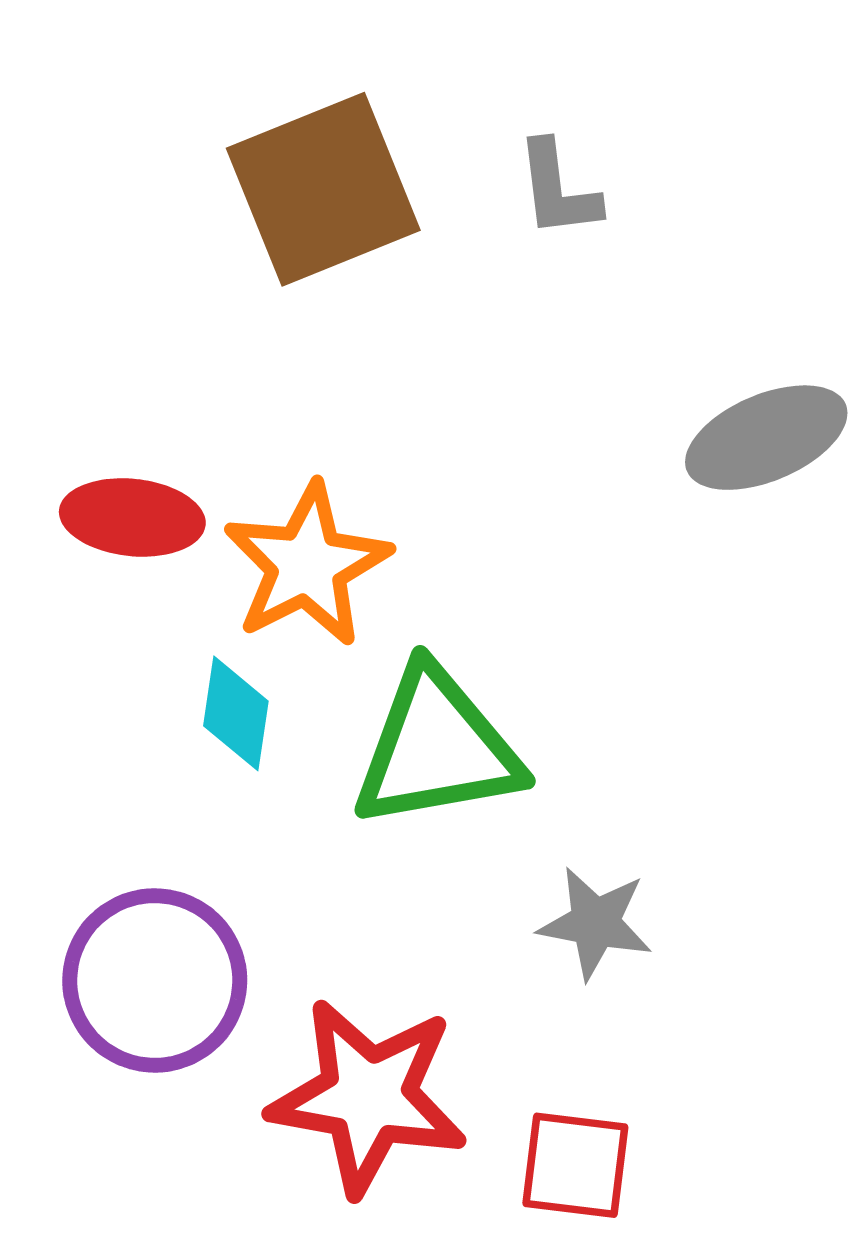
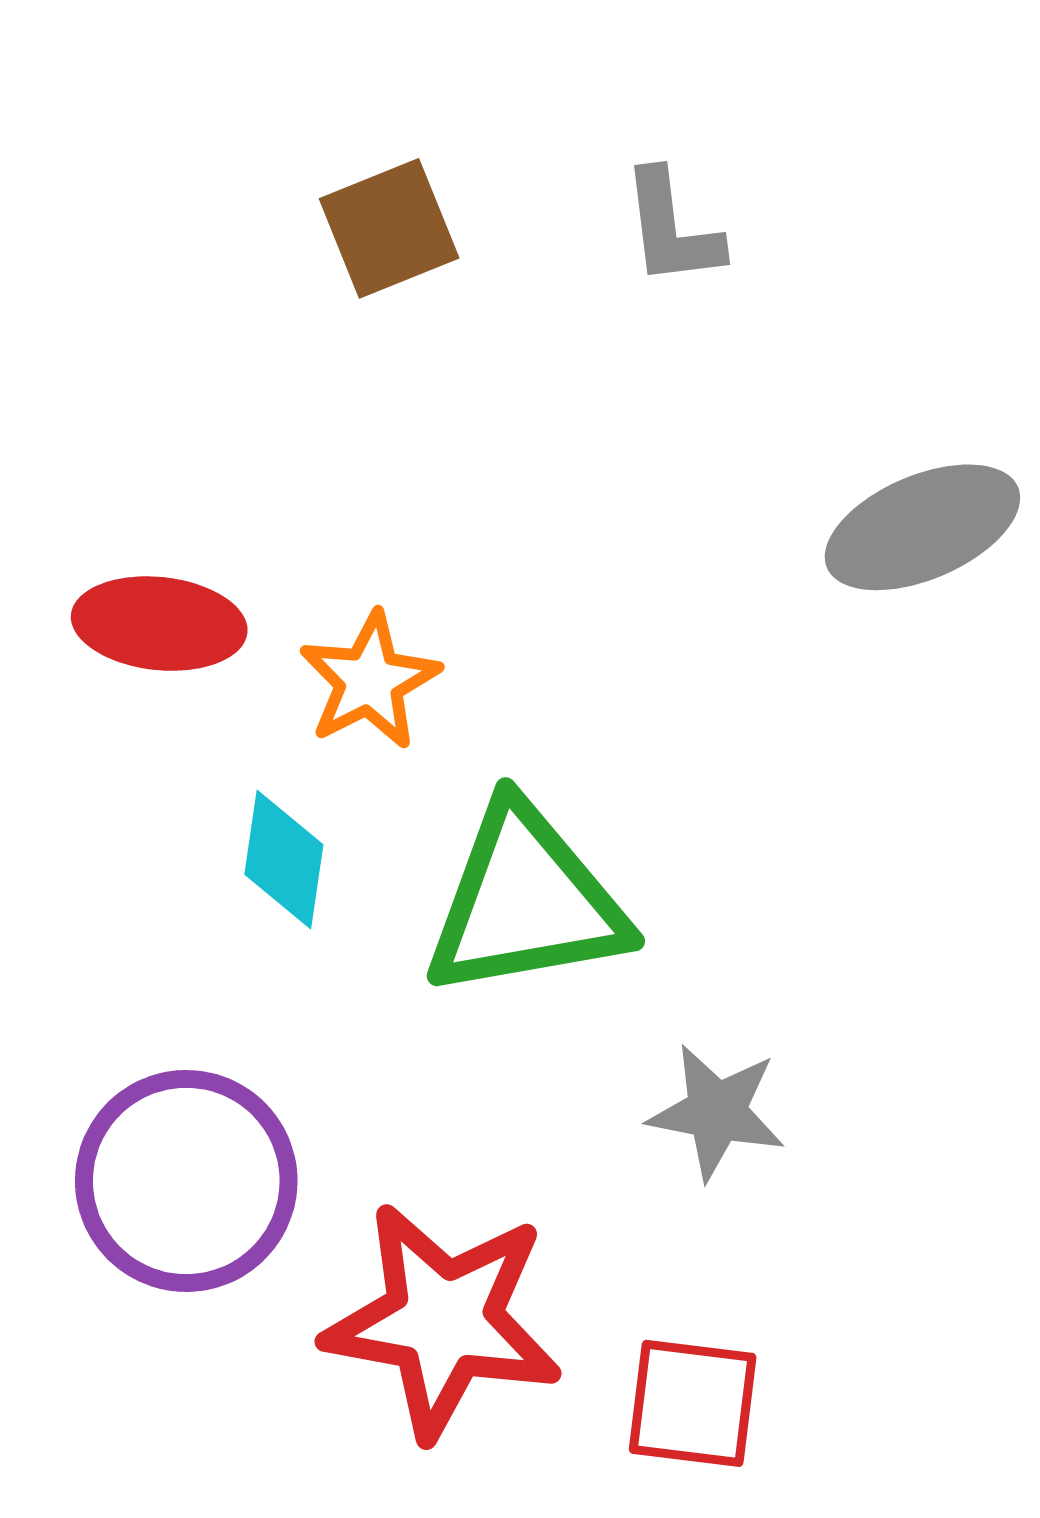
brown square: (323, 189) -> (389, 228), size x0.6
orange star: (307, 565) -> (370, 681), size x0.7

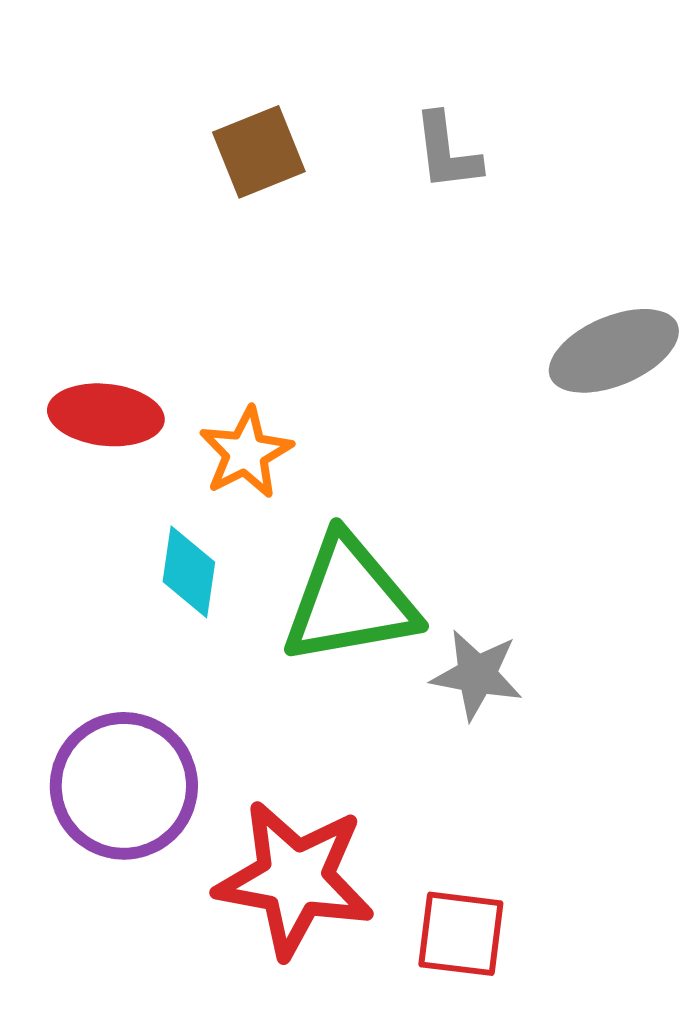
gray star: (717, 1112) -> (477, 675), moved

